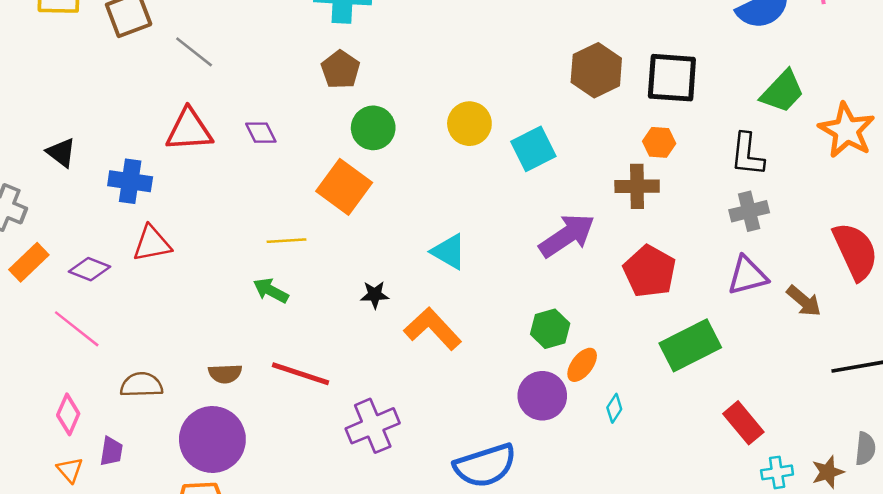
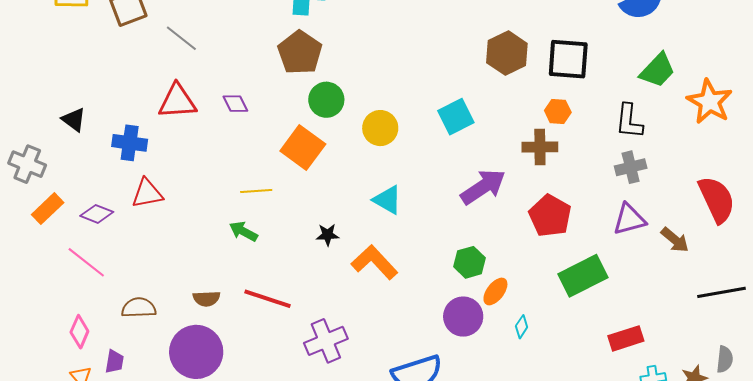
brown pentagon: (340, 70) -> (300, 53), size x1.4
yellow circle: (469, 124) -> (380, 128), moved
red rectangle: (743, 423) -> (626, 338), turned -68

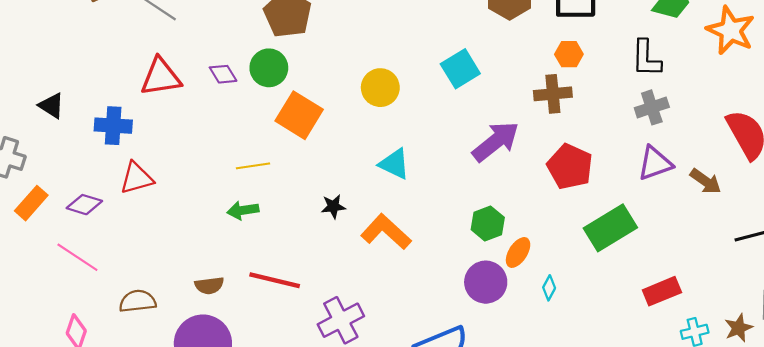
green circle: (326, 100) -> (269, 68), moved
green arrow: (243, 231) -> (243, 210), turned -32

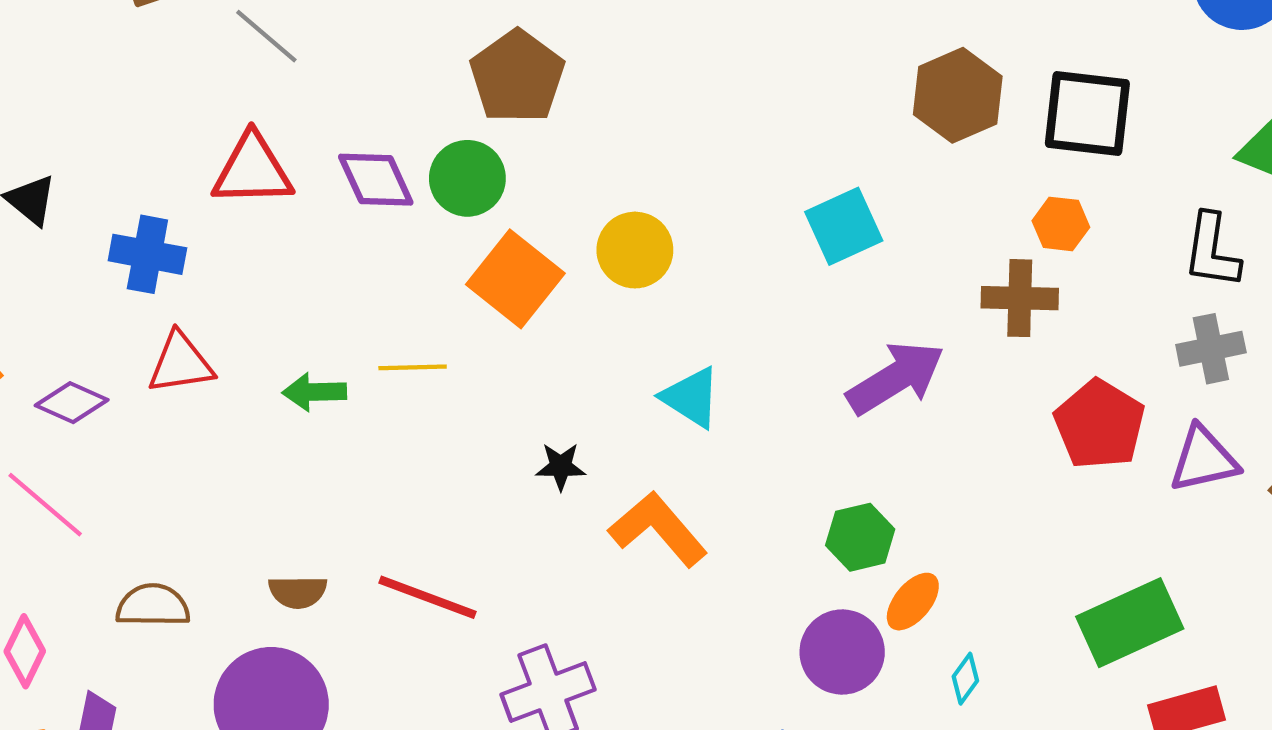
purple diamond: (223, 74) -> (376, 180), size x1.4
yellow circle: (380, 88) -> (635, 250), moved
red pentagon: (570, 167) -> (1100, 424), moved
green arrow: (243, 210) -> (314, 392), moved
green rectangle: (610, 228) -> (1130, 623), moved

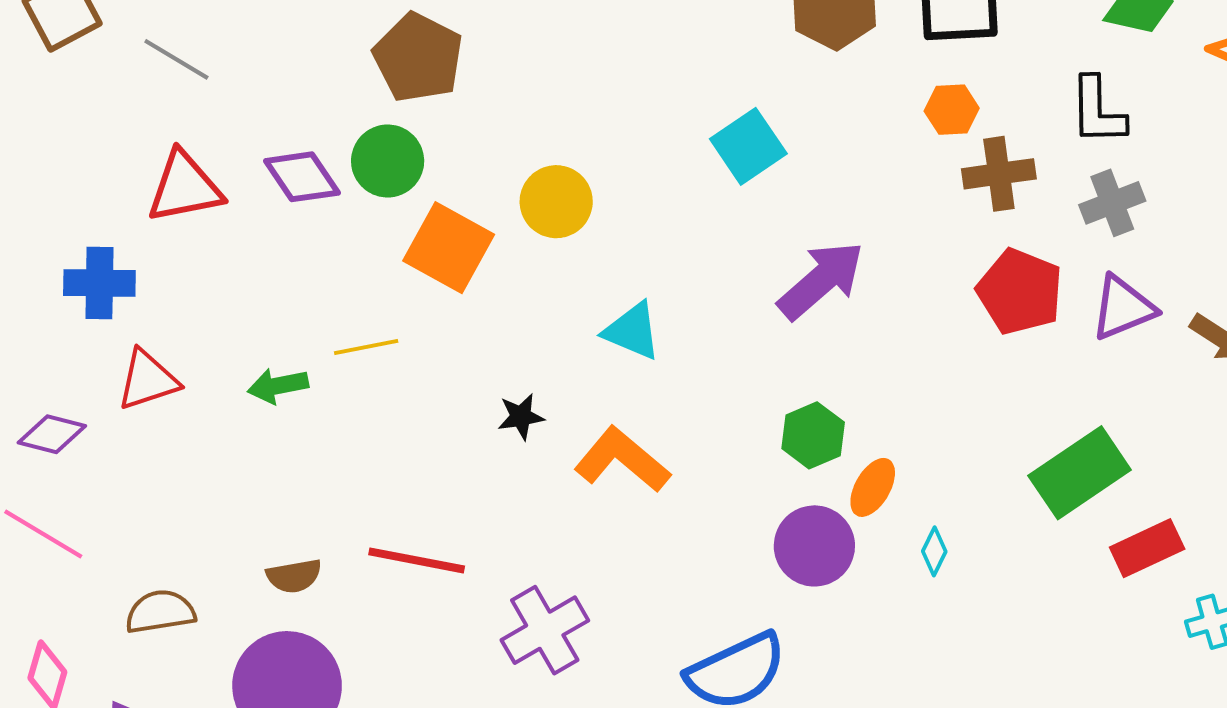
brown cross: (1020, 298) -> (999, 174), moved

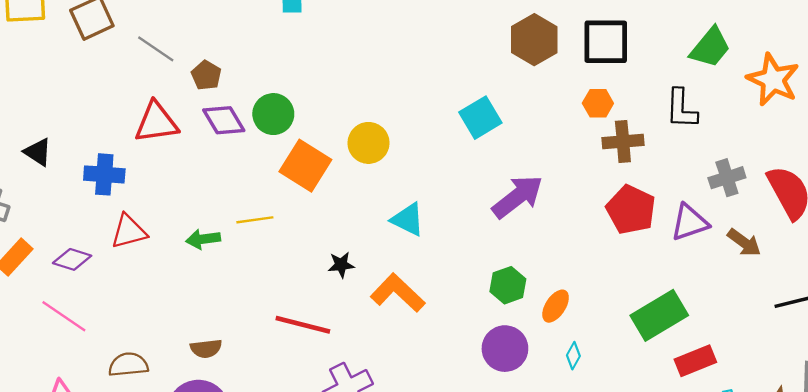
brown pentagon: (418, 58) -> (206, 75), moved, size x0.6
gray cross: (1112, 203) -> (727, 178), moved
orange ellipse: (873, 487) -> (556, 306), moved
red line: (417, 560) -> (303, 325), moved

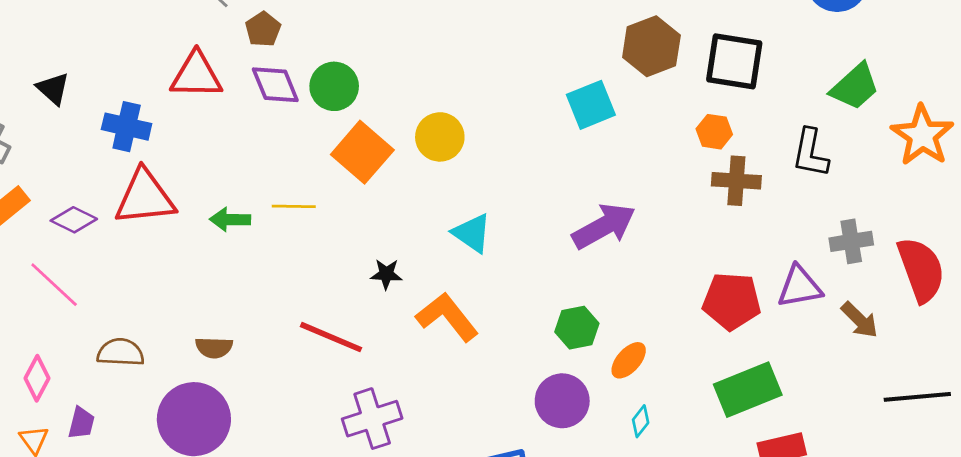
cyan square: (480, 118) -> (591, 105), moved
red pentagon: (631, 210) -> (732, 301), moved, turned -30
red triangle: (129, 231) -> (145, 197), size x1.4

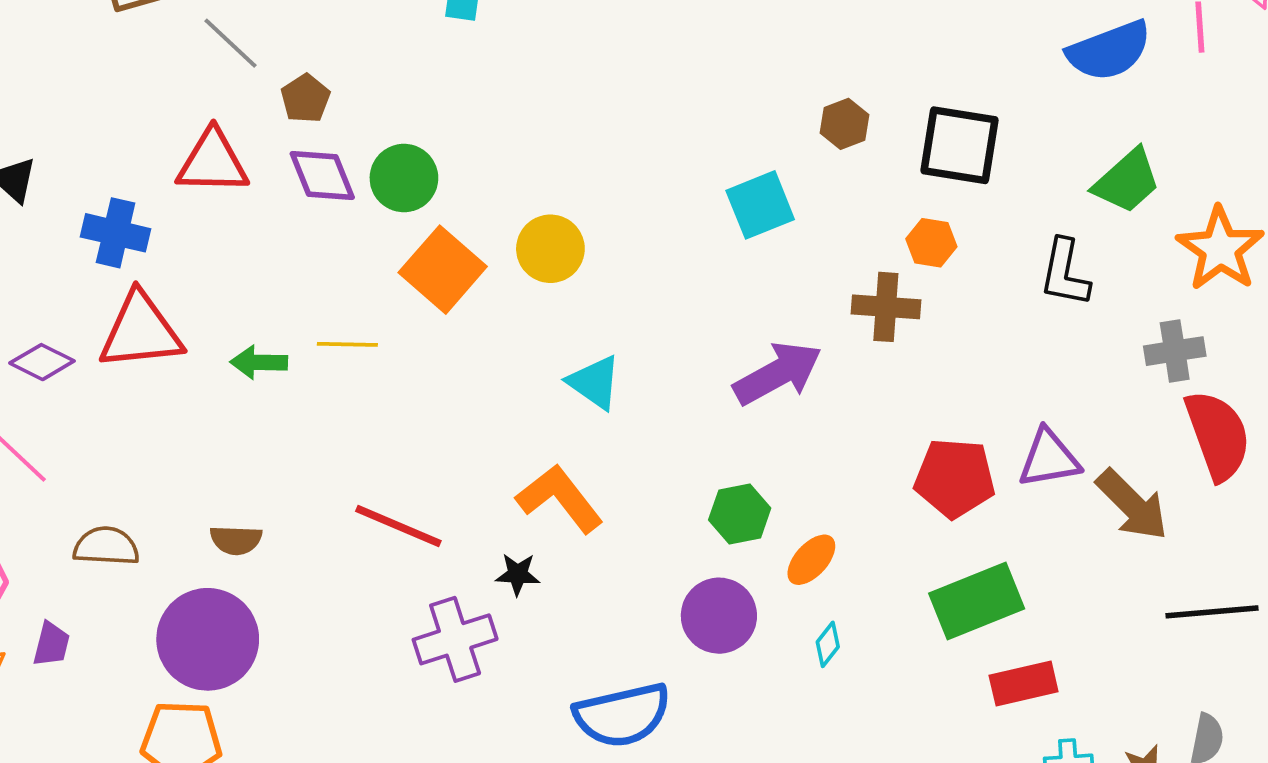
brown hexagon: (651, 46) -> (845, 124), size x0.6
brown cross: (736, 181) -> (886, 307), moved
gray cross: (851, 241) -> (1175, 351), moved
black star: (386, 274) -> (518, 574), moved
brown arrow: (860, 320) -> (1132, 505), size x1.4

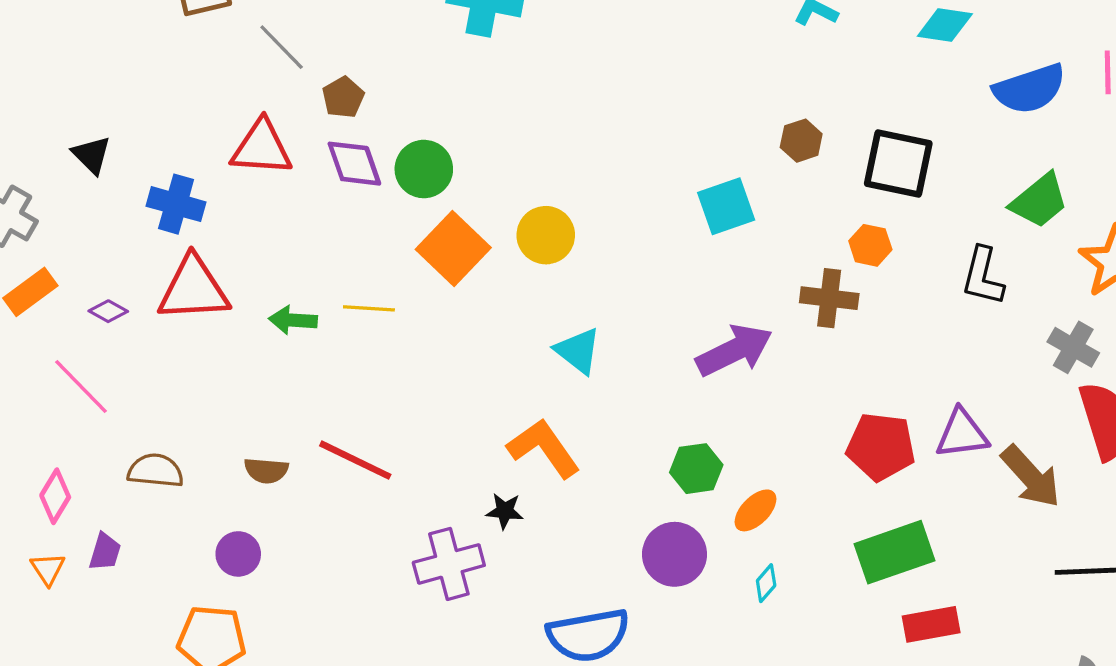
gray cross: (1175, 351) -> (1073, 347), turned 36
purple diamond: (42, 362) -> (108, 311), size x0.7
red line: (398, 526) -> (355, 460), moved
purple circle: (208, 639) -> (238, 554), size x0.5

